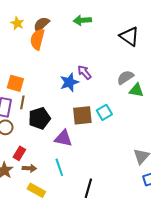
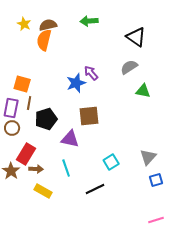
brown semicircle: (41, 24) -> (48, 25), turned 30
gray semicircle: (125, 77) -> (129, 67), moved
cyan square: (104, 112) -> (111, 162), moved
red rectangle: (19, 153) -> (26, 154), size x1.5
black line: (88, 188) -> (95, 189), turned 48

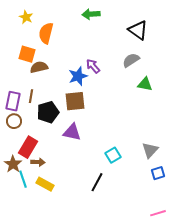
brown semicircle: (48, 25) -> (39, 67), moved
orange square: (22, 84) -> (27, 54), moved
brown square: (89, 116) -> (75, 101), moved
cyan line: (66, 168) -> (23, 179), moved
black line: (95, 189) -> (97, 182), turned -36

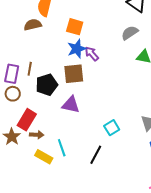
orange square: (27, 54) -> (75, 27), moved
purple arrow: (93, 66) -> (92, 54), moved
brown semicircle: (39, 67) -> (33, 25), moved
cyan line: (23, 179) -> (62, 148), moved

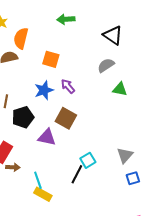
blue star: (77, 49) -> (44, 90), moved
brown square: (74, 74) -> (66, 118), moved, turned 35
black line: (96, 155) -> (77, 174), moved
yellow rectangle: (44, 157) -> (43, 194), moved

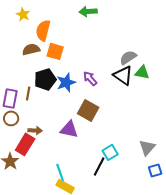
black triangle: (113, 35) -> (123, 75), moved
orange square: (51, 59) -> (55, 51), moved
green triangle: (120, 89) -> (142, 72), moved
black pentagon: (23, 117) -> (45, 79), moved
brown arrow: (13, 167) -> (35, 130), moved

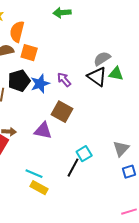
cyan line: (60, 172) -> (34, 174), turned -48

